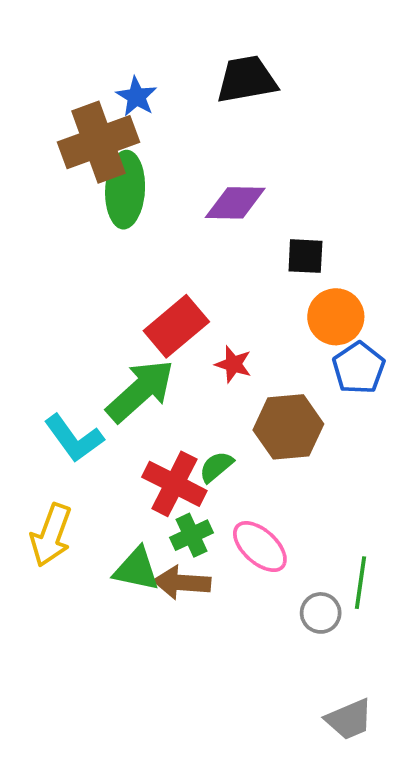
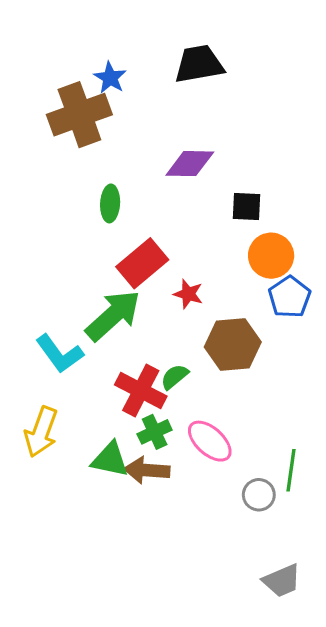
green ellipse: (125, 190) -> (110, 203), moved, size x0.6

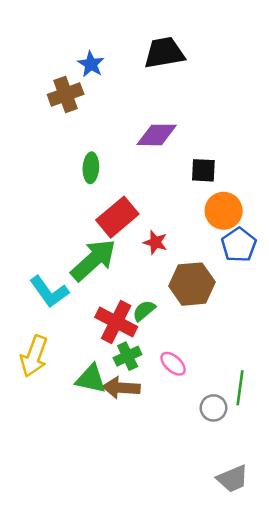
brown cross: (79, 115) -> (66, 94), size x0.7
pink ellipse: (210, 441) -> (173, 364), size x0.7

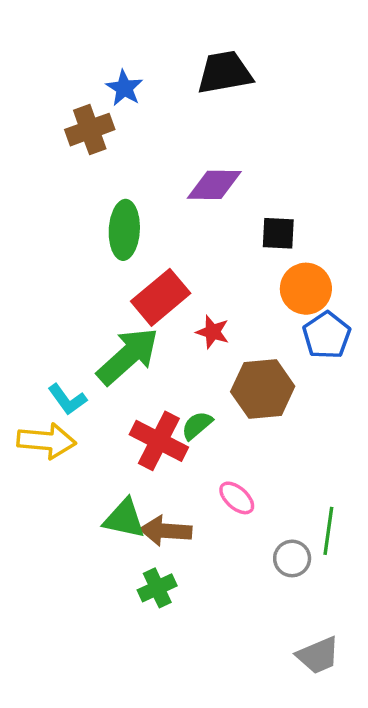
green ellipse: (91, 168) -> (124, 230), size x1.4
cyan L-shape: (49, 292) -> (67, 399), size x0.7
yellow arrow: (34, 356) -> (46, 441), moved, turned -105
green cross: (128, 356) -> (157, 588), moved

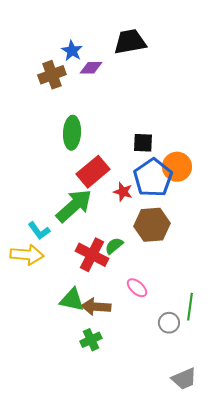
purple diamond: (214, 185) -> (91, 68), moved, size x0.7
black square: (278, 233) -> (143, 143), moved
blue pentagon: (327, 335) -> (153, 178), moved, size x1.4

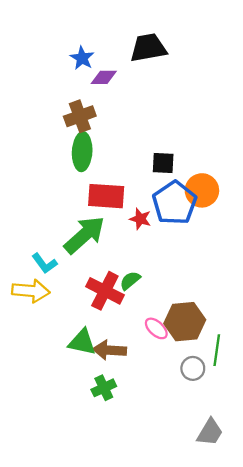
brown cross: (52, 75) -> (80, 116), moved
red rectangle: (93, 172) -> (106, 196), turned 44
brown hexagon: (152, 225) -> (185, 322), moved
gray trapezoid: (184, 379) -> (210, 432), turned -36

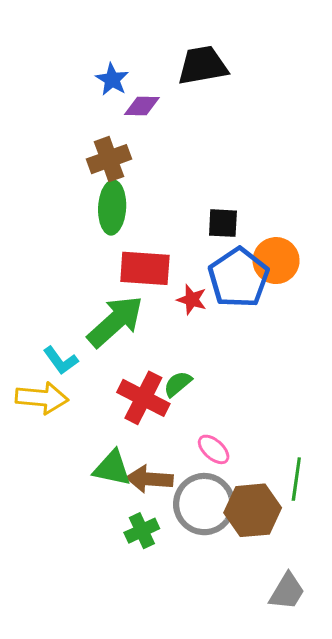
brown hexagon: (185, 322) -> (253, 510), moved
gray circle: (193, 368) -> (204, 504), moved, size x1.8

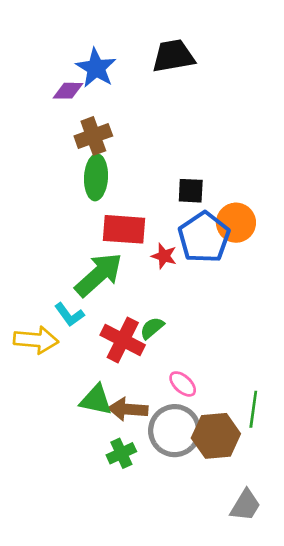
blue star: (112, 79) -> (96, 68), size x1.4
purple diamond: (142, 106) -> (68, 91), moved
cyan L-shape: (61, 360) -> (69, 315), moved

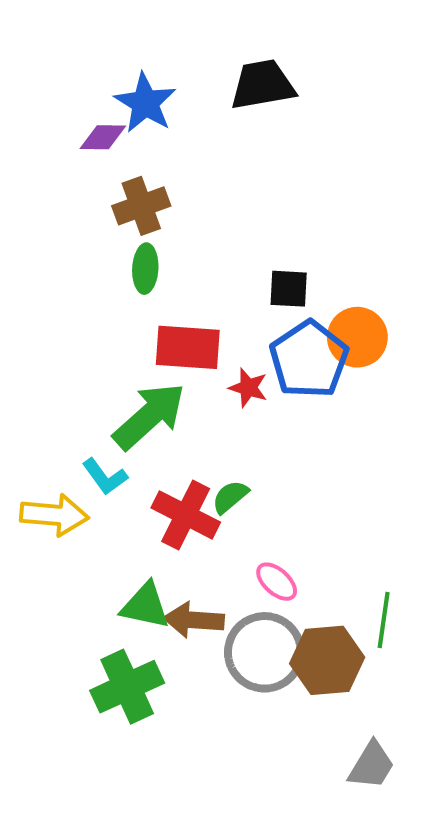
green ellipse: (96, 177) -> (145, 269), size x0.7
green cross: (121, 453) -> (127, 687), moved, size x1.6

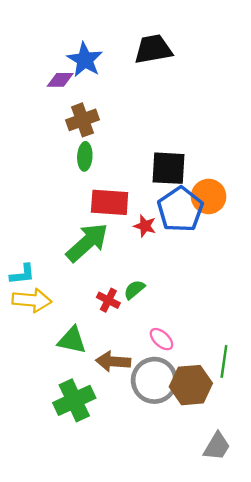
black square: (289, 289) -> (169, 168), size x1.5
cyan L-shape: (105, 477) -> (22, 274), moved, turned -60
red cross: (186, 515) -> (108, 300), size x0.6
green triangle: (145, 606) -> (72, 340), moved

